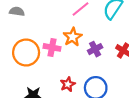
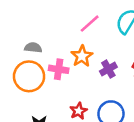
gray semicircle: (17, 11) -> (33, 48), moved

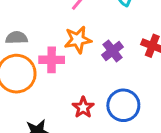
orange star: (82, 56) -> (78, 40), turned 30

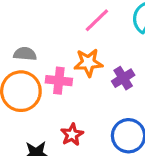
red star: (83, 107) -> (72, 135), moved

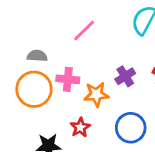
pink line: (97, 20) -> (84, 31), moved
orange star: (88, 63) -> (96, 94), moved

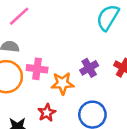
pink line: (84, 31) -> (19, 16), moved

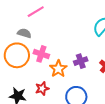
orange star: (62, 83) -> (58, 69), turned 30

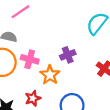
purple cross: (81, 61) -> (68, 55), moved

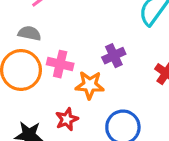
orange star: (50, 75) -> (90, 85), turned -30

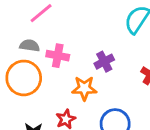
pink cross: (60, 64) -> (58, 56), moved

